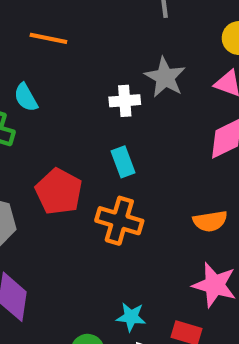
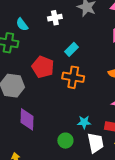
white cross: (125, 101) -> (55, 18), moved
cyan rectangle: (123, 162) -> (72, 49), turned 72

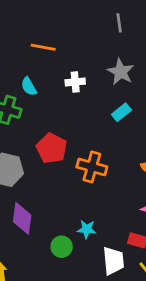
cyan rectangle: (72, 49) -> (121, 112), moved
cyan star: (84, 122) -> (87, 229), moved
green circle: (65, 141) -> (62, 247), moved

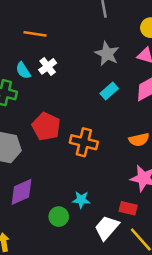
white cross: (75, 82) -> (48, 66), moved, turned -30
purple diamond: (22, 218) -> (21, 192), turned 60
white trapezoid: (113, 261) -> (107, 228), turned -132

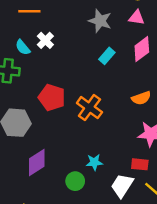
orange cross: (84, 142) -> (89, 108), turned 30

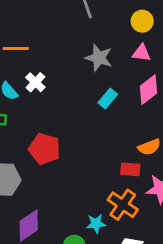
orange cross: (89, 108) -> (123, 205), moved
red rectangle: (140, 164) -> (130, 169), moved

